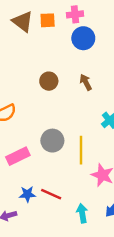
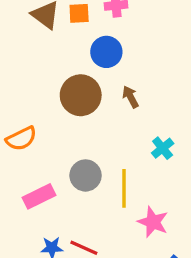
blue circle: (83, 38) -> (106, 52), moved
brown circle: (49, 81) -> (81, 95), size x1.6

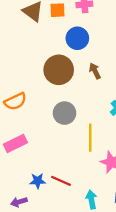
gray circle: (86, 175) -> (65, 113), moved
pink rectangle: (39, 196) -> (15, 143), moved

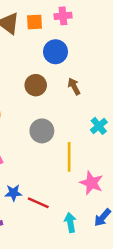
brown circle: (59, 70) -> (36, 85), size x0.7
blue star: (38, 181) -> (13, 193), moved

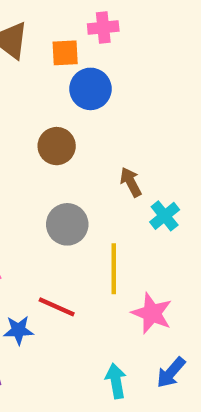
orange square: (34, 22) -> (65, 53), moved
brown arrow: (74, 86) -> (131, 182), moved
red line: (38, 203) -> (57, 307), moved

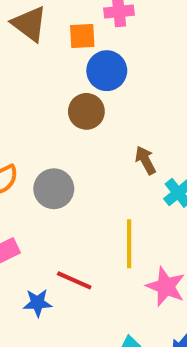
brown circle: (57, 146) -> (86, 111), moved
gray circle: (67, 224) -> (54, 189), moved

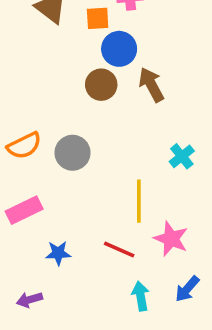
brown arrow: (145, 160) -> (151, 85), moved, size x1.4
red line: (74, 280) -> (119, 249), moved

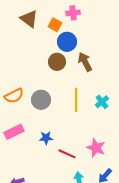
orange square: (98, 18) -> (55, 25), turned 32
yellow line: (139, 201) -> (76, 100), moved
blue star: (58, 253) -> (46, 138), moved

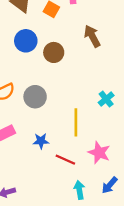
blue circle: (67, 42) -> (26, 41), moved
brown arrow: (85, 62) -> (92, 36), moved
yellow line: (76, 100) -> (76, 122), moved

